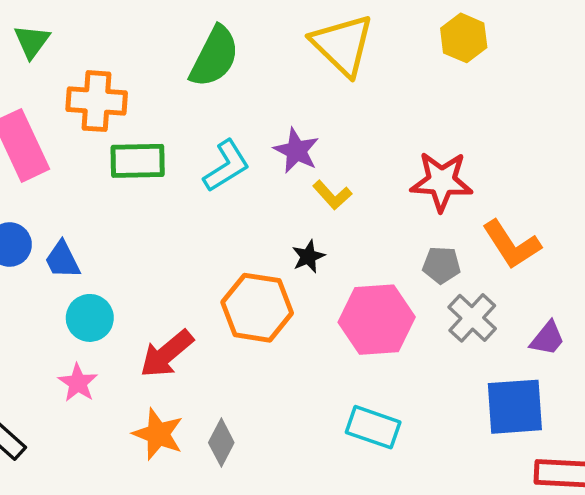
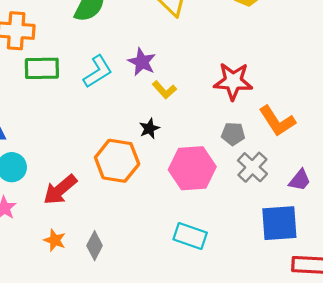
orange star: (158, 434) -> (55, 240), size x0.7

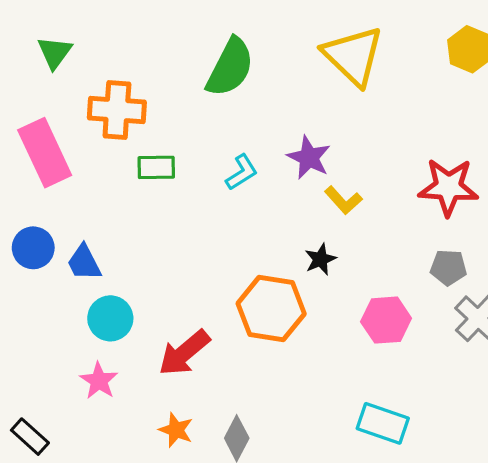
green rectangle: (42, 68) -> (156, 167), size x0.7
cyan L-shape: (98, 72) -> (242, 172), size x0.7
pink hexagon: (192, 168) -> (386, 320), size x0.7

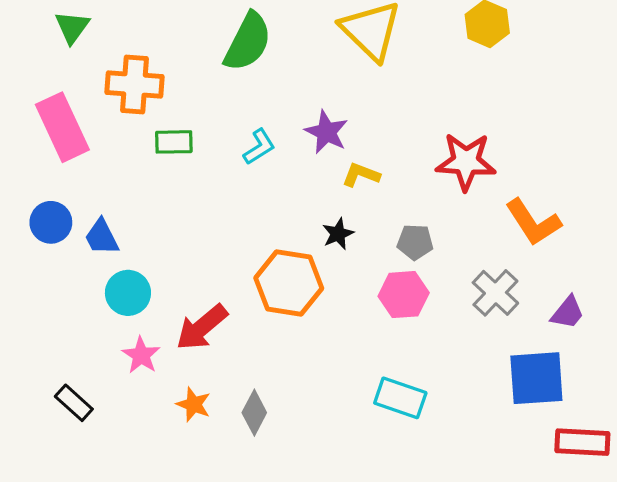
yellow L-shape: (343, 200) -> (361, 175), turned 153
gray pentagon: (448, 268) -> (415, 242), moved
pink star: (99, 381) -> (141, 355), moved
black rectangle: (30, 437) -> (74, 403), moved

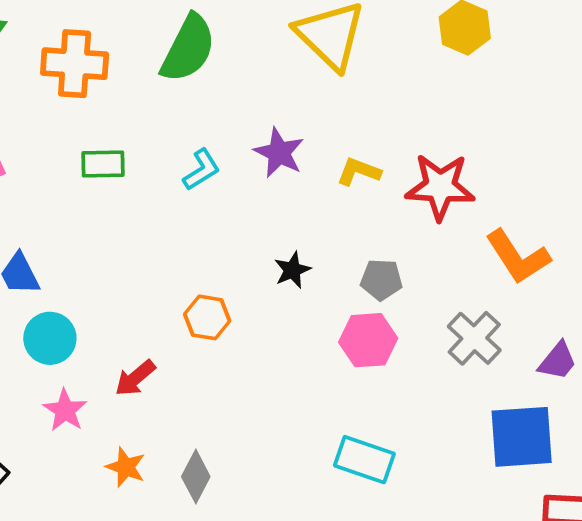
orange cross: (135, 85) -> (75, 64), moved
yellow L-shape: (361, 175) -> (359, 172), moved
orange hexagon: (289, 283) -> (207, 317), moved, size x0.6
red arrow: (202, 327) -> (135, 378), size x0.7

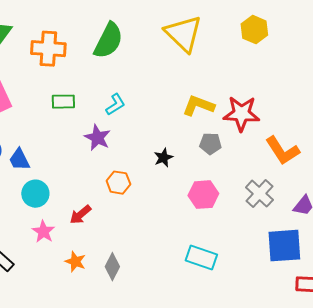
purple star: (279, 153) -> (97, 138), moved
yellow L-shape: (359, 172) -> (198, 106), size x1.4
gray pentagon: (381, 280) -> (210, 144), moved

